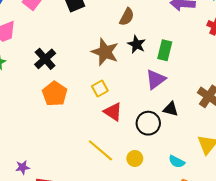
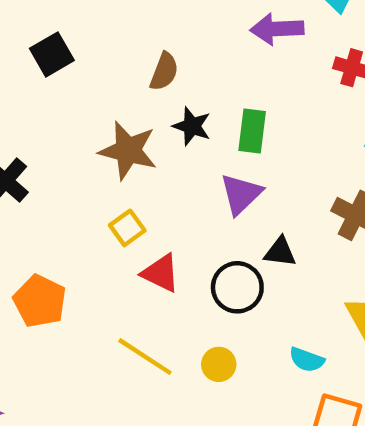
orange pentagon: (55, 94) -> (40, 301), moved

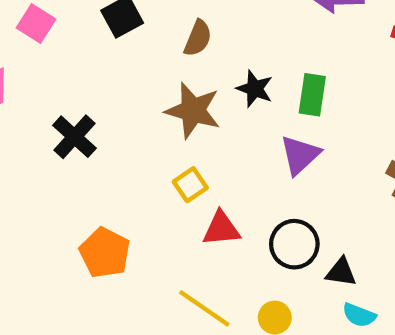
brown semicircle: (164, 72) -> (198, 38), moved
black triangle: (280, 252) -> (341, 272), moved
red triangle: (161, 273) -> (221, 229), turned -33

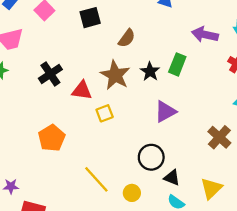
green rectangle: (312, 95) -> (177, 64), moved
red triangle: (221, 229) -> (82, 90), moved

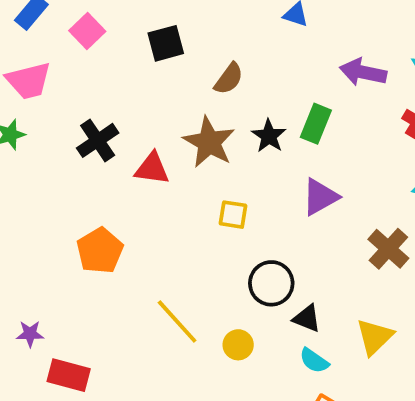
purple triangle: (165, 112) -> (320, 197), moved
yellow square: (105, 113) -> (233, 215), moved, turned 30

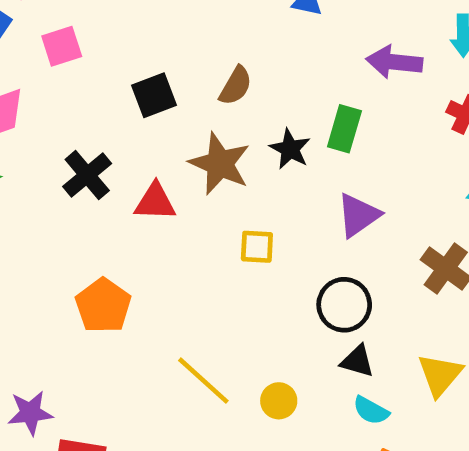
pink square: (87, 31) -> (62, 46), turned 32
black square: (166, 43) -> (154, 95), moved
black circle: (271, 283) -> (344, 305), moved
purple star: (30, 334) -> (30, 413), size x1.4

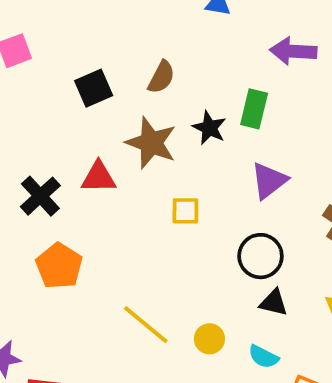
black cross: (87, 175) -> (40, 196), moved
cyan semicircle: (371, 410) -> (263, 357), moved

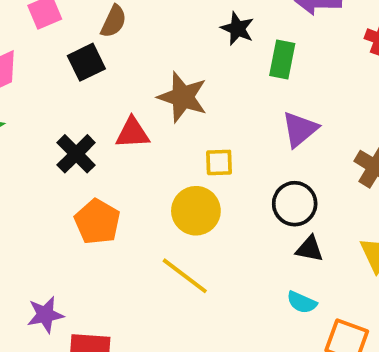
brown semicircle: (161, 77) -> (114, 21), moved
black square: (94, 88) -> (86, 62), moved
black star: (209, 128) -> (237, 29), moved
yellow circle: (209, 339) -> (196, 211), moved, size x1.6

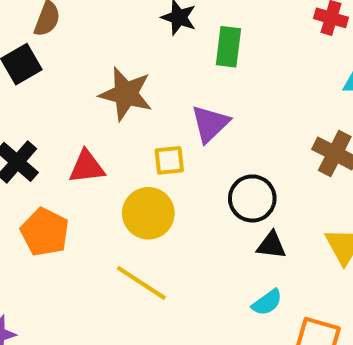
purple triangle: (300, 129) -> (210, 124), moved
red triangle: (132, 133) -> (87, 167), moved
cyan semicircle: (302, 302) -> (267, 302), turned -56

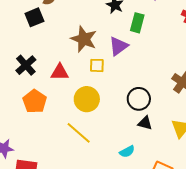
purple triangle: (210, 124) -> (119, 46), moved
yellow square: (169, 160) -> (97, 65), moved
cyan semicircle: (267, 302) -> (127, 152), moved

